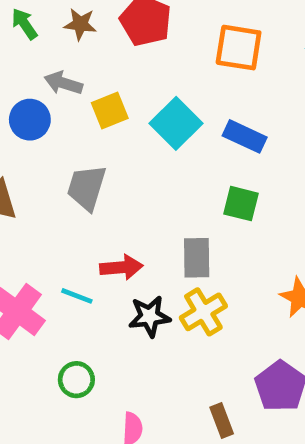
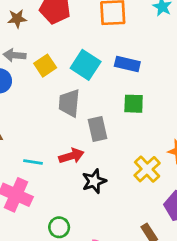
gray trapezoid: (87, 187) -> (69, 103), moved
gray rectangle: (197, 258) -> (98, 129), moved
cyan line: (77, 296) -> (33, 162), moved
yellow cross: (203, 312) -> (147, 169), moved

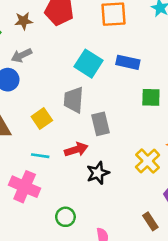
gray arrow: (15, 55) -> (22, 55), turned -30
yellow square: (45, 66) -> (42, 119), moved
green square: (134, 104) -> (151, 97), moved

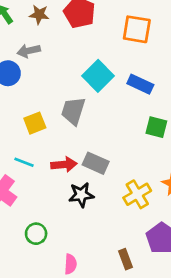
gray rectangle: (100, 124) -> (96, 163), moved, turned -65

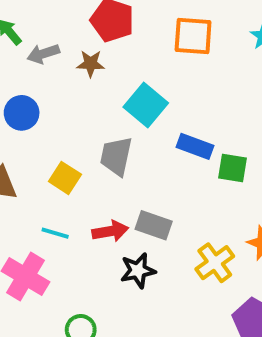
brown star: (39, 14) -> (91, 64), moved
gray arrow: (29, 51) -> (43, 54), moved
blue rectangle: (140, 84) -> (195, 146), moved
yellow square: (35, 123) -> (65, 178), turned -30

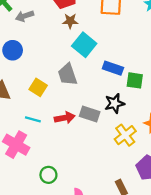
brown star: (91, 64) -> (70, 21), moved
gray trapezoid: (116, 156) -> (68, 74), turned -30
black star: (138, 271) -> (115, 103), moved

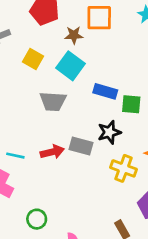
brown star: (70, 21) -> (74, 35), moved
gray trapezoid: (68, 74) -> (53, 101), turned -65
yellow square: (38, 87) -> (33, 59), moved
yellow cross: (125, 135) -> (124, 168), turned -30

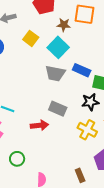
gray trapezoid: (53, 101) -> (55, 73), moved
black star: (109, 132) -> (90, 102), moved
red arrow: (52, 152) -> (39, 125), moved

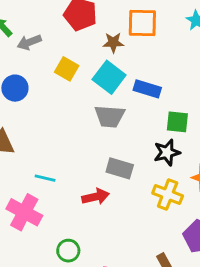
blue rectangle: (82, 70) -> (147, 89), moved

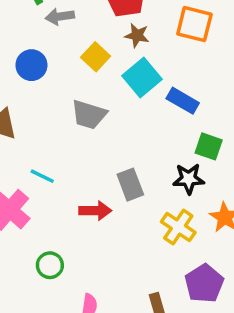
brown star: (113, 43) -> (137, 35), moved
gray trapezoid: (110, 116) -> (89, 115), moved
gray rectangle: (120, 168) -> (130, 185), turned 40

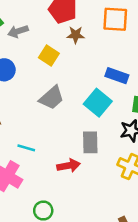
cyan square: (142, 77) -> (98, 103), moved
gray trapezoid: (89, 115) -> (52, 98), turned -48
gray rectangle: (130, 185) -> (90, 142), turned 30

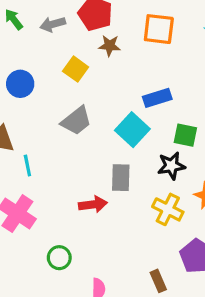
gray arrow: (18, 31) -> (53, 24), moved
blue rectangle: (117, 76) -> (157, 98), turned -40
cyan line: (26, 148) -> (27, 165), moved, turned 60

